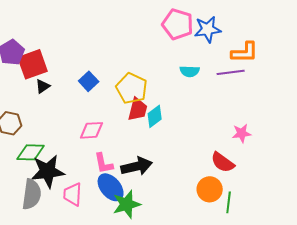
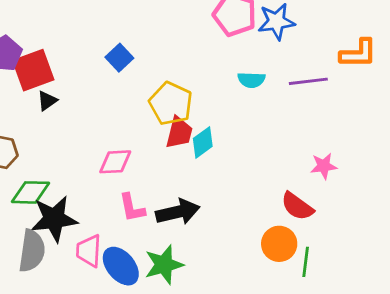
orange L-shape: (245, 52) -> (358, 53), moved
blue square: (89, 81) -> (119, 58), moved
blue ellipse: (111, 187) -> (121, 266), moved

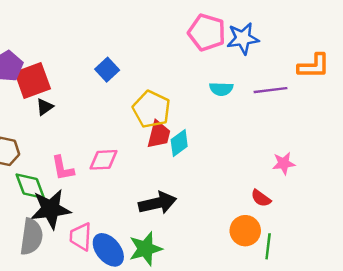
green diamond: (30, 192) -> (30, 186), turned 68
red semicircle: (297, 206) -> (261, 198), size x0.7
pink L-shape: (132, 208) -> (63, 168), moved

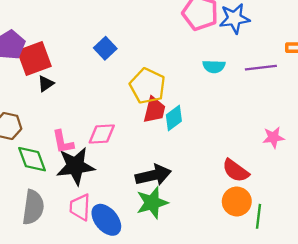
red semicircle: (261, 198) -> (236, 171), moved, size x1.4
black star: (51, 209) -> (75, 166), moved
green star: (146, 249) -> (152, 203), moved

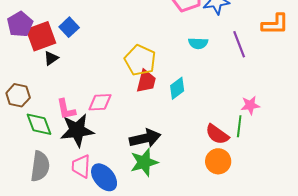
blue square: (105, 48) -> (69, 27), moved
purple line: (261, 68) -> (239, 44), turned 76
cyan diamond: (174, 118) -> (177, 88), moved
green line: (259, 216) -> (239, 126), moved

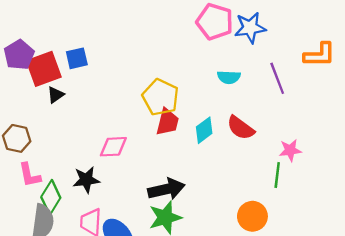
blue square: (69, 27) -> (77, 58), turned 30
pink L-shape: (66, 109) -> (30, 175), moved
green diamond: (39, 124) -> (51, 197), moved, turned 52
black star: (77, 130) -> (86, 180), size x0.7
red semicircle: (217, 134) -> (241, 128), moved

